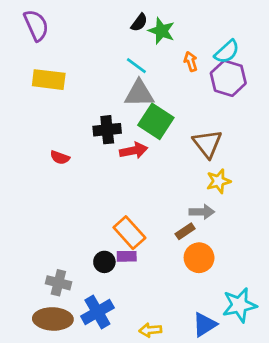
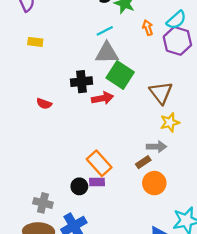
cyan line: (136, 66) -> (105, 31), turned -63
yellow rectangle: (49, 80) -> (35, 42), size x0.6

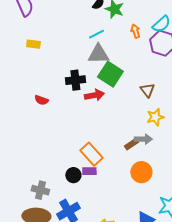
brown triangle: (161, 93) -> (147, 90), size x0.7
brown rectangle: (143, 162) -> (131, 144), moved

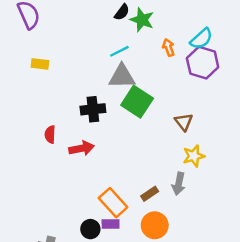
red arrow: (94, 95) -> (82, 148), moved
red semicircle: (41, 100) -> (50, 135), turned 72
gray arrow: (143, 139) -> (179, 184), turned 102
brown rectangle: (131, 144) -> (150, 194), moved
orange circle: (141, 172) -> (155, 225), moved

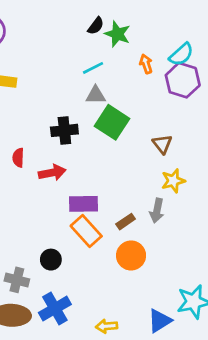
gray triangle: (122, 77) -> (96, 95), size x0.7
purple rectangle: (111, 224) -> (83, 204), moved, size x1.5
black circle: (90, 229) -> (51, 260), moved

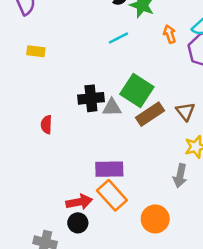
gray triangle: (96, 95) -> (112, 108), moved
red arrow: (52, 173) -> (79, 202), moved
brown rectangle: (126, 222) -> (150, 114), moved, size x1.5

